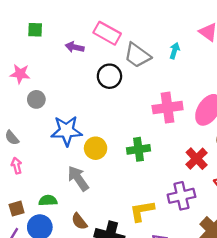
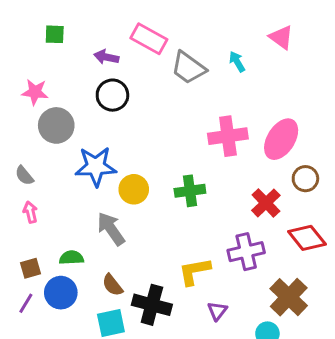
cyan arrow: (175, 51) -> (237, 62), turned -49
black circle: (109, 76) -> (112, 95), moved
gray circle: (36, 99) -> (56, 125), size x1.5

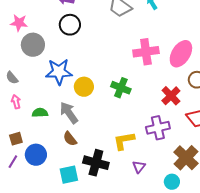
green cross: (190, 191) -> (121, 88), turned 30
green semicircle: (71, 258) -> (40, 113), moved
brown semicircle: (112, 285) -> (70, 139), moved

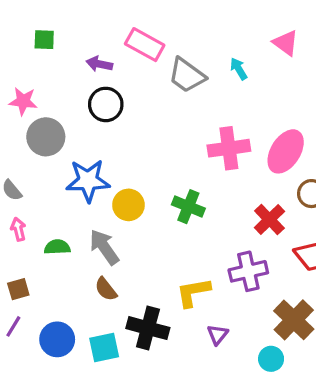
blue circle: (36, 155) -> (57, 339), moved

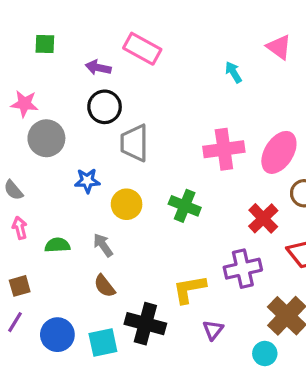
gray trapezoid: (187, 75) -> (134, 143), moved, turned 54
blue star: (88, 181) -> (87, 181), size x0.6
gray arrow: (104, 247) -> (103, 245), size x0.7

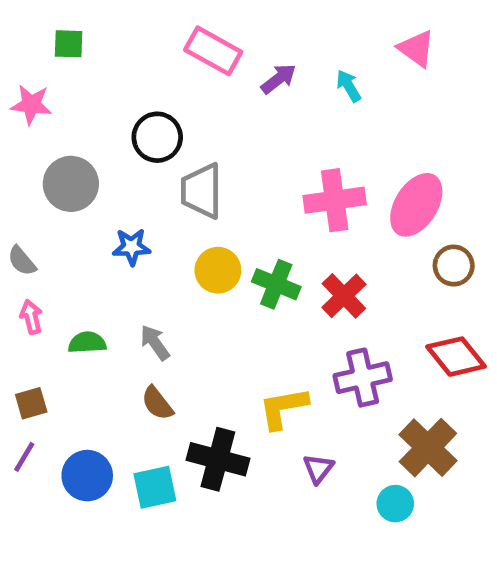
purple arrow: (98, 68) -> (279, 79), moved, turned 130
pink star: (24, 104) -> (31, 105), moved
yellow circle: (127, 204) -> (218, 270), moved
red cross: (263, 218) -> (344, 296), moved

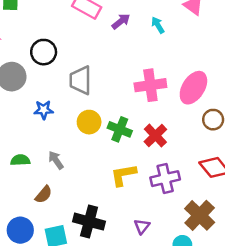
black circle: (157, 137) -> (44, 52), moved
brown semicircle: (157, 403) -> (44, 195), moved, turned -102
yellow L-shape: (283, 408) -> (123, 175), moved

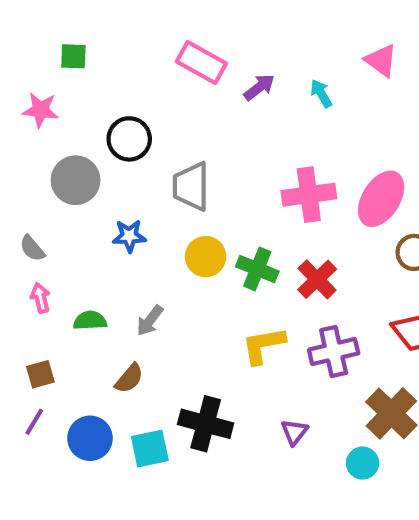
gray arrow: (56, 160) -> (150, 321), turned -108

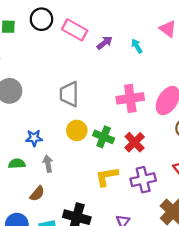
black circle: (129, 139) -> (41, 19), moved
blue star: (129, 236) -> (34, 138), moved
gray arrow: (150, 321) -> (48, 164), turned 133

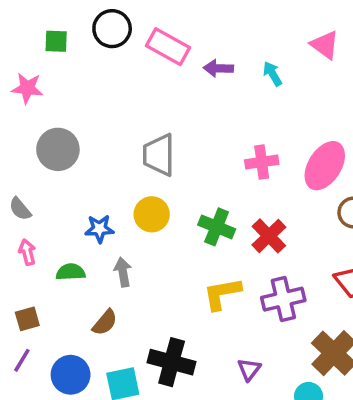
purple arrow: (105, 43) -> (218, 68), turned -140
pink cross: (130, 98) -> (262, 162), size x0.7
yellow circle: (77, 130) -> (152, 214), moved

